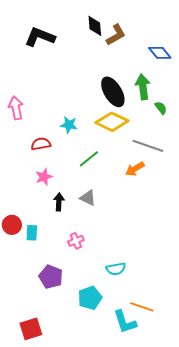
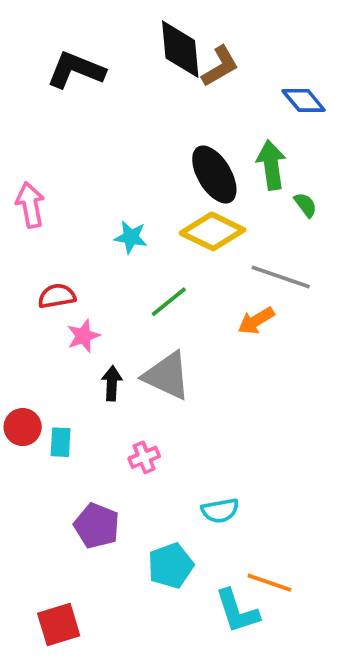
black diamond: (95, 26) -> (180, 49), size x1.5
red semicircle: (41, 144) -> (57, 296), moved
gray triangle: (88, 198) -> (167, 376), size x1.6

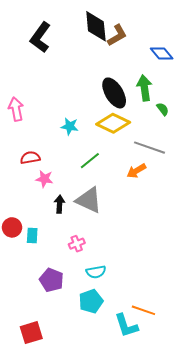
black L-shape: (76, 70) -> (40, 37), turned -76
pink star: (83, 336) -> (44, 179), turned 30
cyan semicircle: (220, 511) -> (96, 272), moved

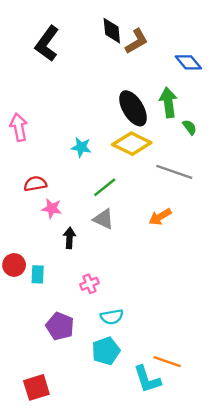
black diamond: (96, 26) -> (112, 31), size x0.7
orange arrow: (136, 171) -> (160, 217), moved
gray triangle: (89, 200) -> (104, 219), moved, size x0.7

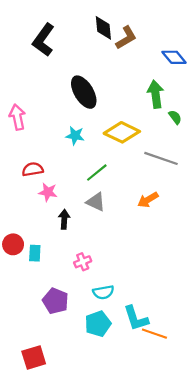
black ellipse: (133, 108) -> (84, 92), moved
cyan L-shape: (147, 379) -> (136, 318), moved

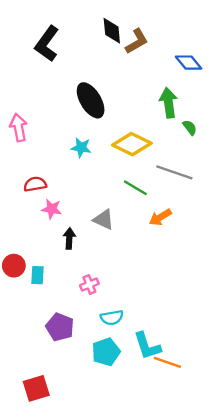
green line: (97, 173) -> (135, 188), moved, turned 70

